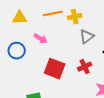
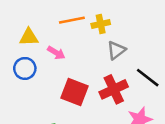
yellow triangle: (20, 18) -> (29, 37), moved
red cross: (85, 67) -> (114, 89), size x1.5

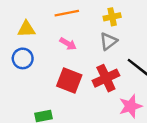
yellow cross: (101, 24) -> (112, 17), moved
pink arrow: (56, 53) -> (68, 44), moved

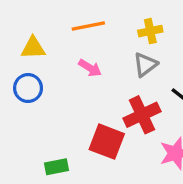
red square: (69, 81) -> (107, 142), moved

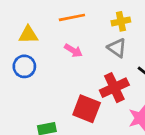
gray triangle: (145, 65) -> (117, 48), turned -48

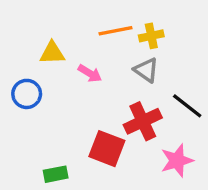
orange line: (72, 17) -> (115, 31), moved
yellow triangle: (28, 35) -> (52, 53), moved

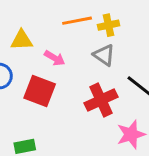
red square: (107, 149) -> (40, 91), moved

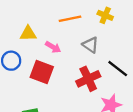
yellow cross: (108, 25) -> (105, 15), moved, turned 35

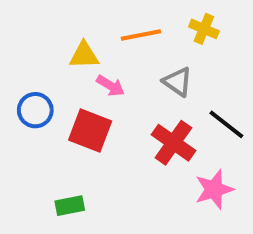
yellow triangle: (28, 33) -> (84, 55), moved
red cross: (88, 79) -> (173, 143), turned -30

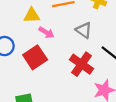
red square: (90, 130) -> (35, 57), turned 35

